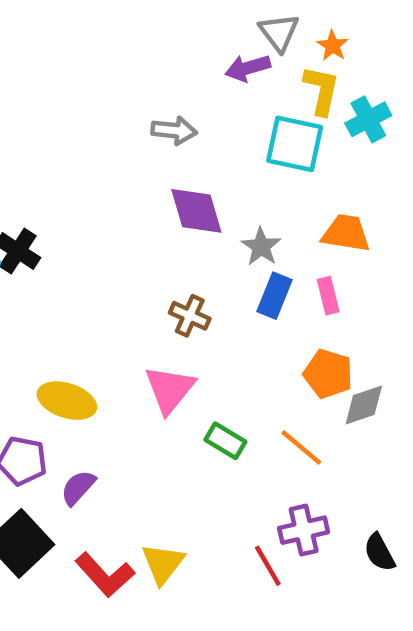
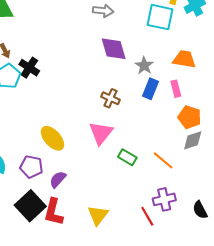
orange pentagon: (328, 374) -> (190, 117), moved
yellow ellipse: (67, 401) -> (52, 138), turned 30
red L-shape: (105, 575) -> (54, 212), moved, turned 56

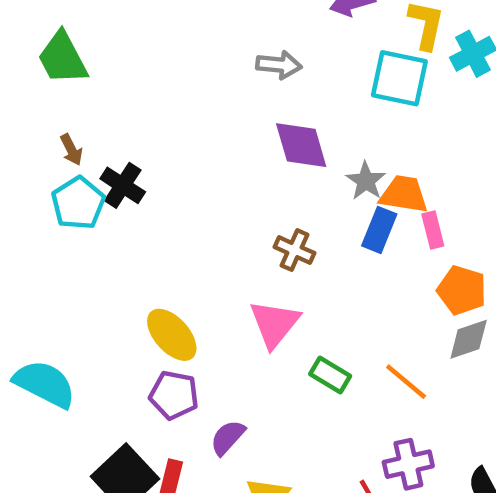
orange trapezoid: (184, 59) -> (404, 194), moved
purple pentagon: (31, 167) -> (174, 395), moved
purple semicircle: (58, 179) -> (228, 437), moved

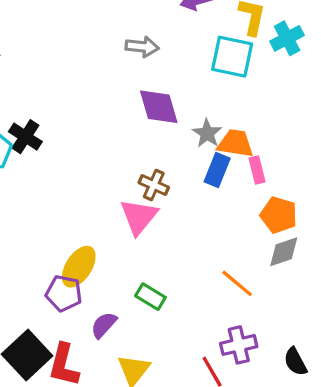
pink triangle: (274, 324) -> (139, 217), moved
yellow ellipse: (172, 335) -> (79, 267), moved, turned 75
green rectangle: (330, 375) -> (150, 297), moved

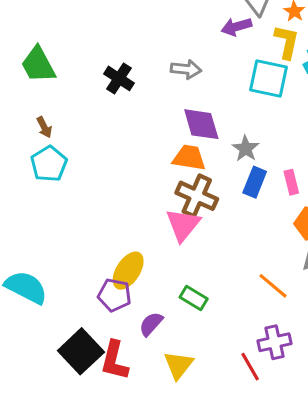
black cross: (25, 137) -> (119, 78), moved
orange trapezoid: (235, 143) -> (189, 158), moved
brown cross: (154, 185) -> (197, 196), size x1.5

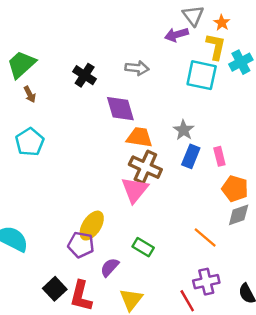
green trapezoid: (38, 65) -> (21, 64), turned 76
purple diamond: (201, 124) -> (120, 109), moved
brown arrow: (44, 127) -> (30, 94), moved
black square: (81, 351) -> (55, 289), size x0.7

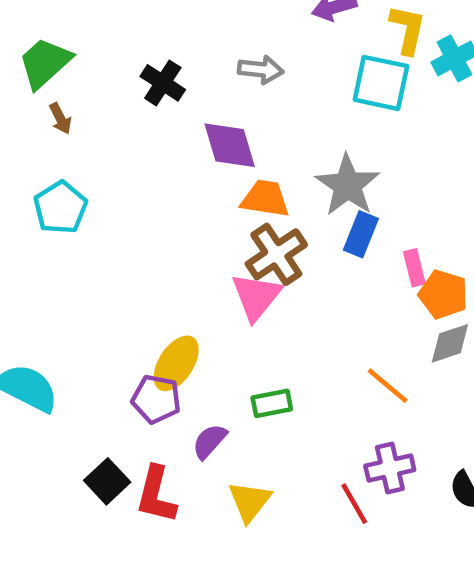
gray star: (184, 130) -> (348, 185), size x1.6
pink rectangle: (219, 156) -> (414, 268), moved
brown cross: (145, 167) -> (276, 254), turned 32
green rectangle: (143, 247) -> (272, 403), turned -42

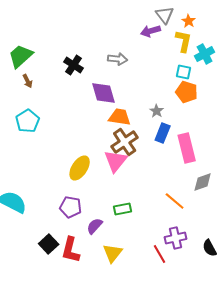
cyan square: (381, 83) -> (184, 72), moved, size x0.6
gray star: (348, 185) -> (157, 111), size x0.5
pink rectangle: (414, 268) -> (187, 148), size x1.8
orange pentagon: (443, 294) -> (187, 92), moved
yellow ellipse: (176, 363) -> (80, 168), moved

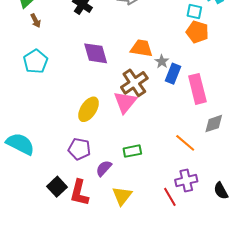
purple diamond: (104, 93) -> (96, 53), moved
gray star: (157, 111) -> (162, 61), moved
orange trapezoid: (120, 117) -> (141, 48), moved

